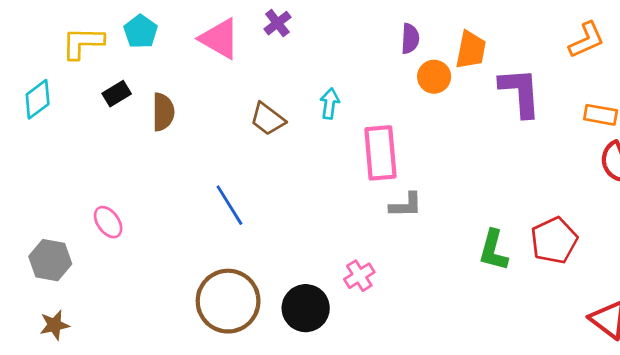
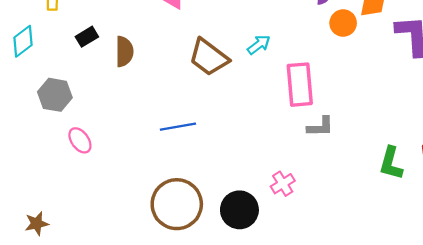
cyan arrow: (330, 104) -> (259, 45), turned 45
brown trapezoid: (268, 119) -> (209, 57), size x1.4
blue line: (229, 205) -> (178, 127), turned -68
gray hexagon: (50, 260) -> (55, 95), moved

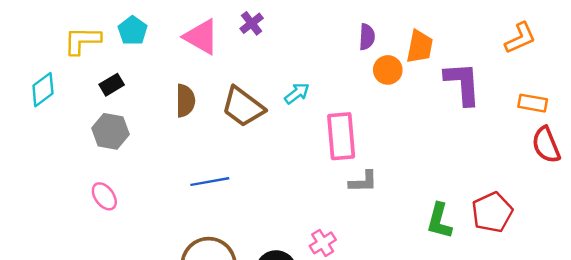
brown semicircle: (124, 52) -> (185, 101), moved
gray hexagon: (55, 95) -> (110, 131), moved

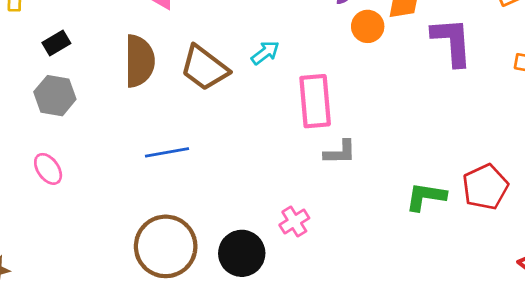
brown semicircle: (185, 101) -> (139, 61), size x1.4
green L-shape: (439, 221) -> (426, 197), turned 84

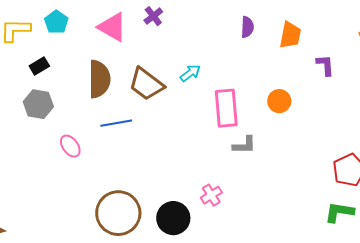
orange circle: (368, 26) -> (279, 101), moved
purple L-shape: (452, 42) -> (325, 65), size x0.6
blue line: (167, 152) -> (116, 123), moved
pink ellipse: (48, 169) -> (70, 146), moved
green L-shape: (426, 197) -> (339, 212), moved

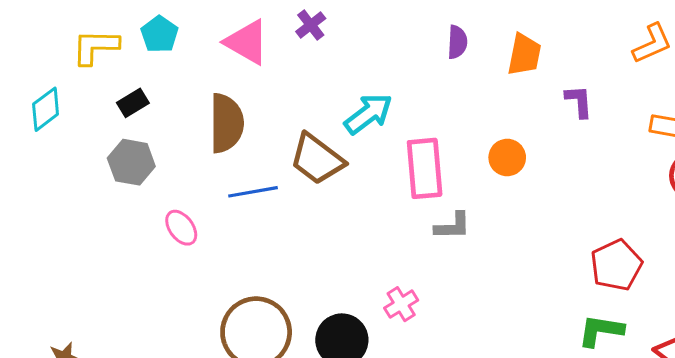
cyan arrow: (190, 73) -> (368, 114), size x1.5
brown trapezoid: (146, 84) -> (317, 159), moved

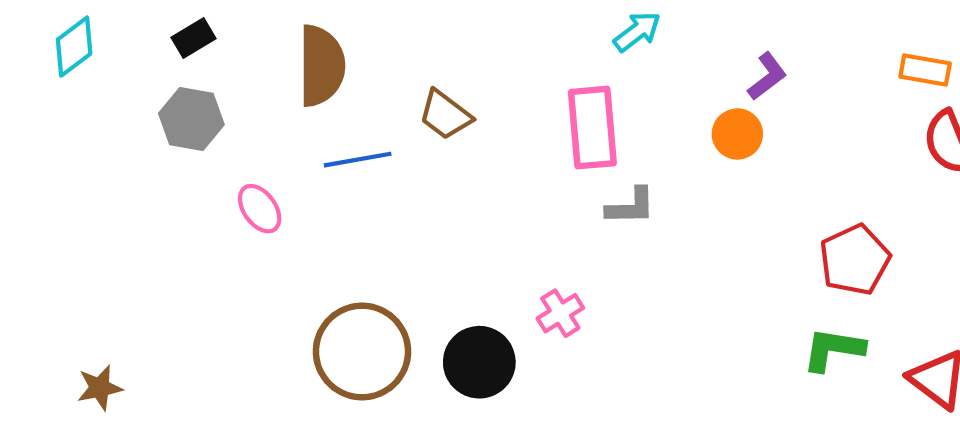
purple L-shape: (579, 101) -> (767, 76), moved, turned 57
cyan arrow: (368, 114) -> (637, 32), moved, size x0.7
orange circle: (507, 157) -> (737, 134), moved
brown trapezoid: (317, 159) -> (445, 115), size x0.7

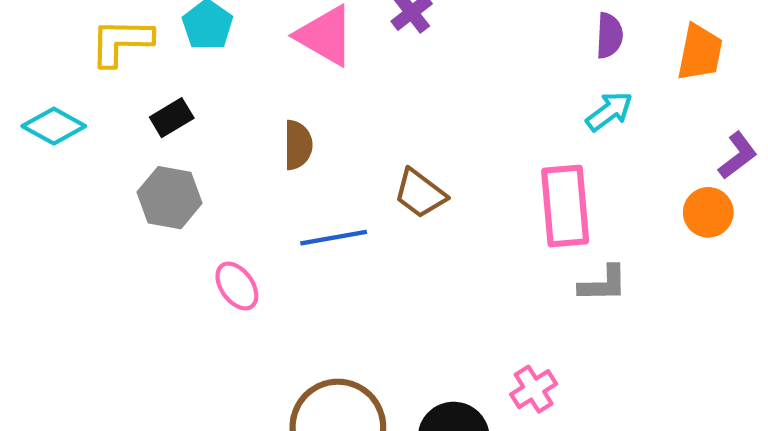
cyan diamond: (74, 47) -> (54, 126), turned 66
brown semicircle: (321, 66) -> (298, 145), size x0.6

